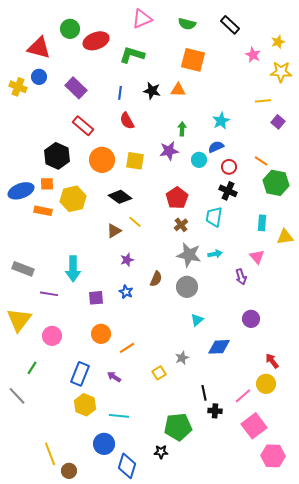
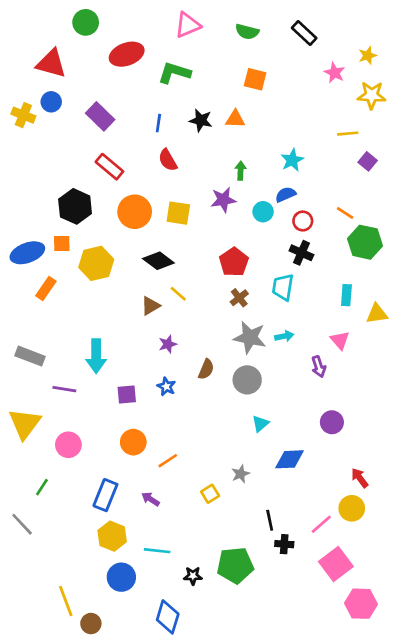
green circle: (70, 29) -> (86, 22), moved
orange square: (193, 60) -> (255, 79), size x0.7
orange rectangle: (43, 211) -> (46, 289), moved, turned -66
blue circle: (104, 444) -> (121, 577), moved
black star: (161, 452) -> (193, 576), moved

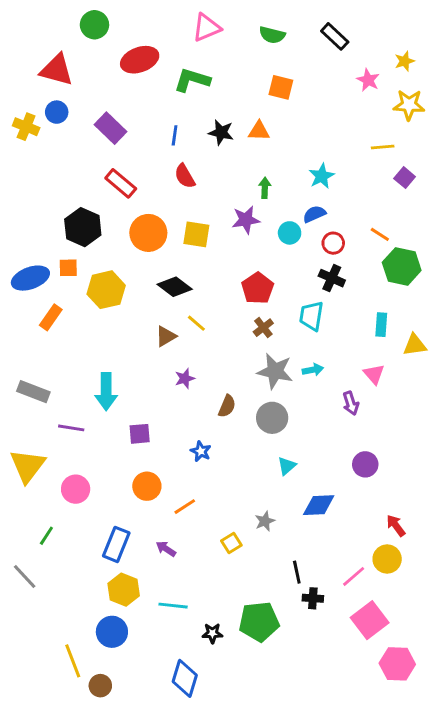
blue star: (166, 387) -> (201, 451), moved
blue circle: (121, 577) -> (112, 632), moved

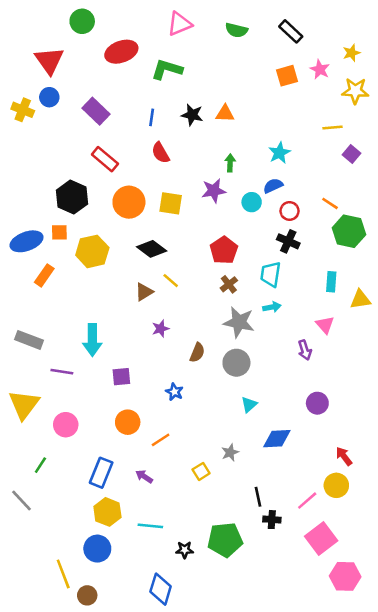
red triangle: (57, 70) -> (49, 60), turned 40
orange square: (281, 87) -> (287, 76), moved, turned -30
cyan arrow: (313, 370) -> (272, 307), moved

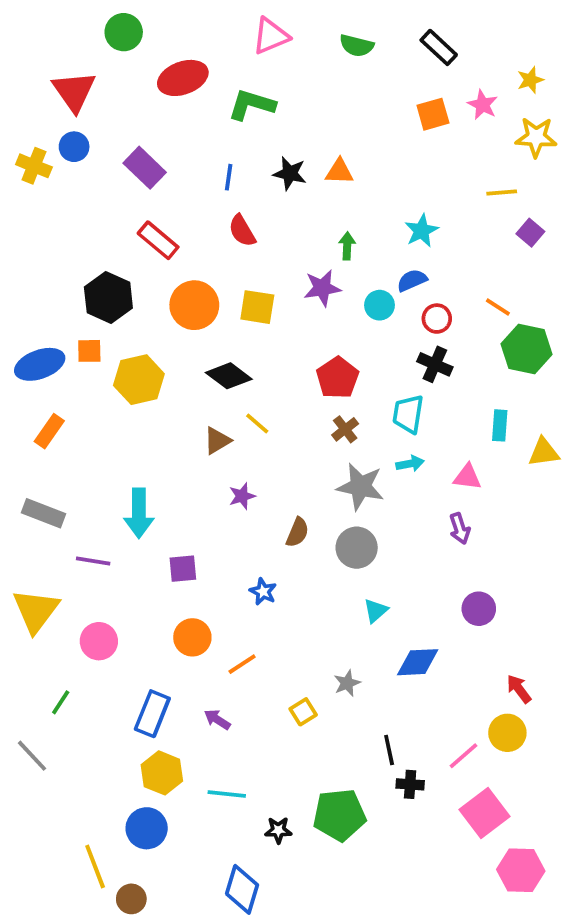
orange rectangle: (44, 275) -> (49, 431), moved
pink triangle: (325, 325) -> (467, 477), moved, turned -42

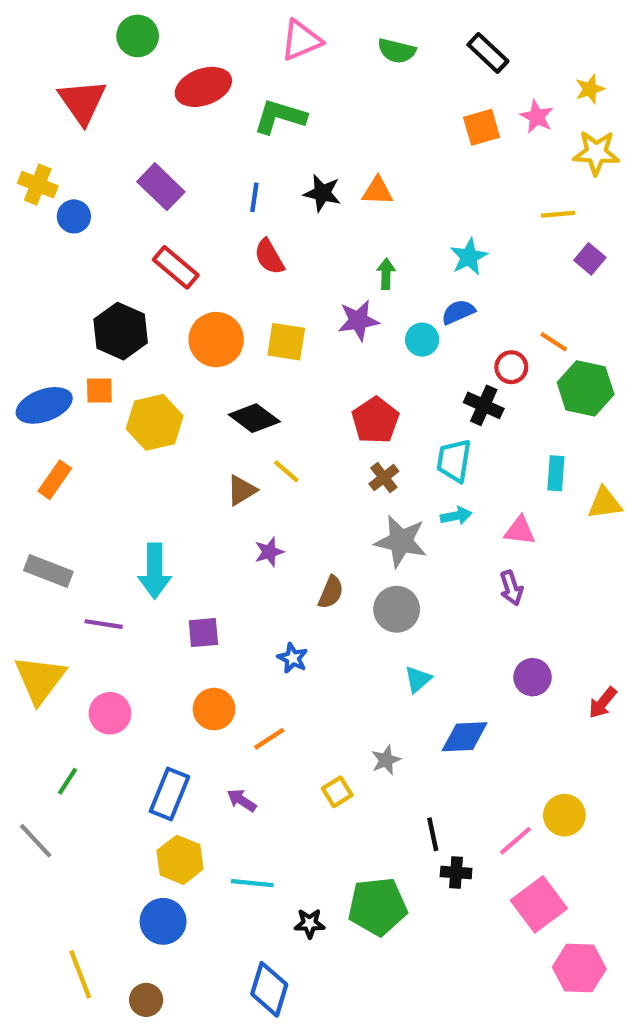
blue circle: (74, 147) -> (74, 216), moved
red circle: (437, 319) -> (511, 367), moved
red arrow: (519, 689) -> (603, 703), moved, turned -104
yellow line: (95, 866) -> (80, 974), moved

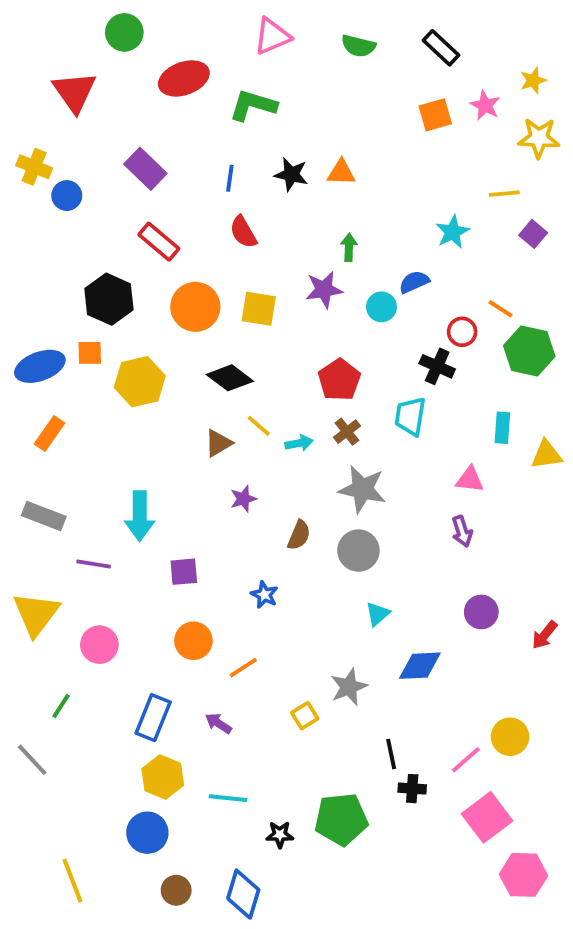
cyan star: (469, 257) -> (453, 232), moved
cyan arrow: (456, 516) -> (299, 443), moved
gray star: (386, 760) -> (349, 687), size x1.4
brown circle: (146, 1000) -> (176, 890), moved

